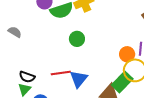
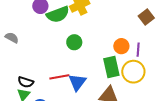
orange circle: (127, 54) -> (121, 46), moved
green rectangle: (122, 82) -> (111, 67), moved, turned -55

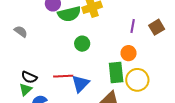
purple line: (138, 50) -> (133, 26), moved

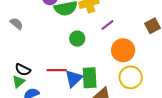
purple line: (133, 26) -> (107, 25), moved, turned 40
orange circle: (129, 53) -> (123, 50), size x1.5
green rectangle: (116, 73) -> (90, 78), moved

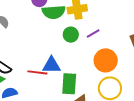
green circle: (77, 39) -> (71, 35), moved
blue triangle: (74, 78) -> (51, 65), moved, turned 36

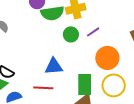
red line: (37, 72) -> (43, 88), moved
green rectangle: (69, 84) -> (85, 84), moved

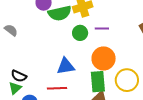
purple line: (93, 32) -> (102, 29), turned 40
orange circle: (107, 58) -> (104, 58), moved

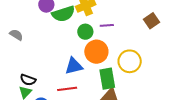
orange circle: (104, 58) -> (96, 52), moved
yellow circle: (127, 80) -> (130, 61), moved

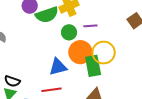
yellow circle: (130, 61) -> (104, 53), moved
green rectangle: (107, 79) -> (93, 66), moved

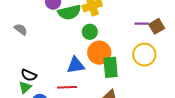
purple line: (90, 26) -> (142, 24), moved
yellow circle: (104, 53) -> (144, 55), moved

